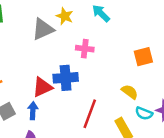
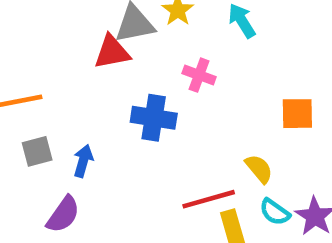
red triangle: (42, 87) -> (112, 52), moved
red line: (90, 114) -> (209, 199), moved, turned 40

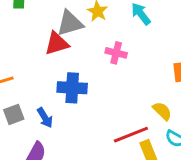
blue cross: (154, 118) -> (72, 88), moved
blue arrow: (83, 161) -> (45, 118), turned 138

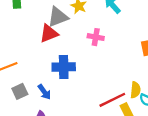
yellow semicircle: (162, 111) -> (135, 90), moved, turned 56

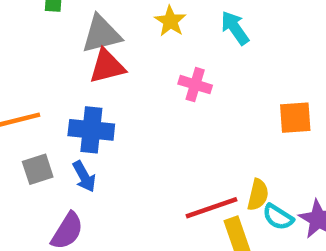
gray triangle: (58, 17) -> (101, 34), moved
blue cross: (64, 67) -> (91, 130), moved

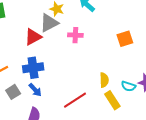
gray triangle: (101, 34) -> (49, 23), moved
yellow semicircle: (258, 195) -> (104, 80), moved
red line: (211, 208) -> (75, 100), moved

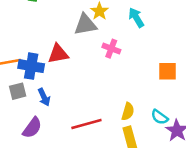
red triangle: (33, 37) -> (58, 54), moved
blue cross: (33, 68) -> (31, 66), moved
cyan semicircle: (128, 86) -> (160, 117), moved

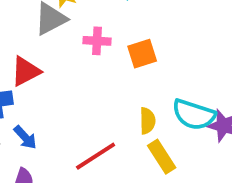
orange square: (167, 71) -> (142, 54), moved
cyan semicircle: (160, 117) -> (194, 115), size x1.6

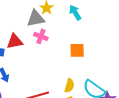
pink cross: (97, 41) -> (41, 36), moved

